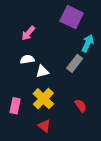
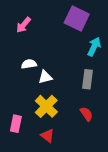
pink arrow: (28, 33) -> (24, 25), moved
gray rectangle: (75, 63) -> (88, 79), moved, turned -30
pink rectangle: (15, 106) -> (16, 124), moved

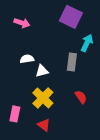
pink arrow: (24, 25) -> (22, 23), turned -112
gray rectangle: (88, 79) -> (72, 62), moved
red semicircle: (86, 114) -> (81, 97), moved

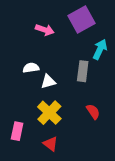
purple square: (71, 17) -> (82, 19), turned 35
pink arrow: (22, 23) -> (45, 30), moved

